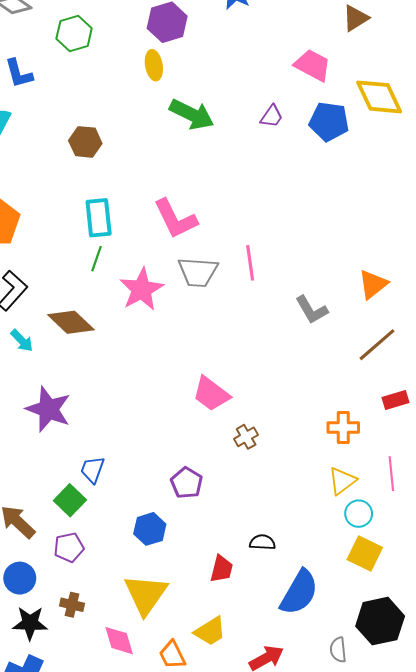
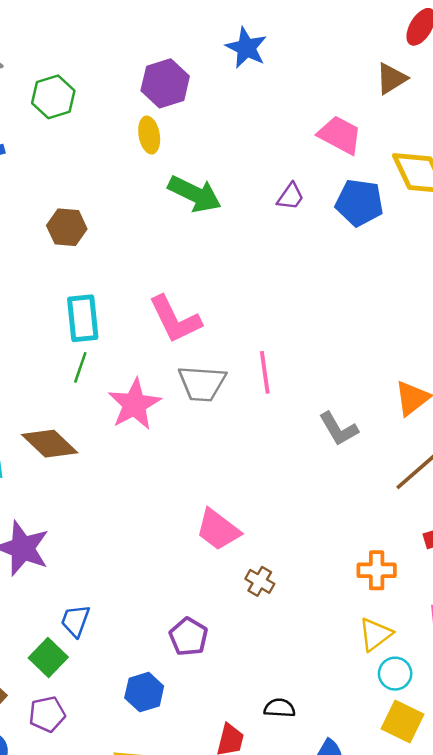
brown cross: (246, 437) -> (260, 581), turned -30

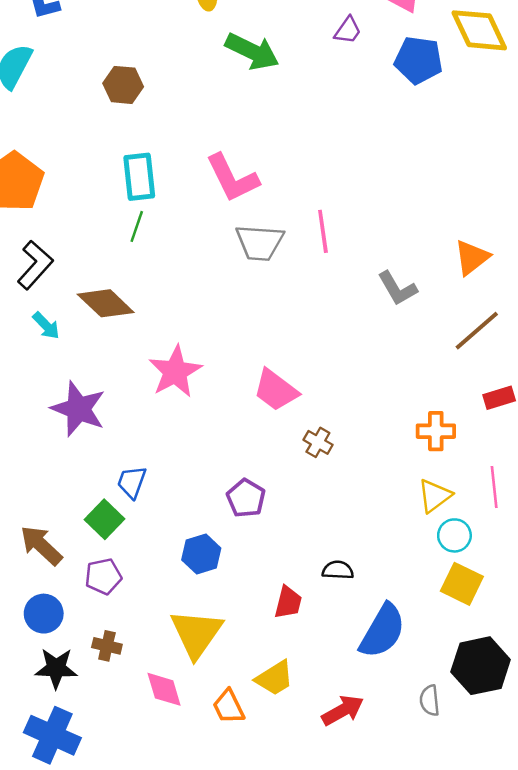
purple trapezoid: (291, 196) -> (348, 30), moved
pink star: (134, 404) -> (175, 372), moved

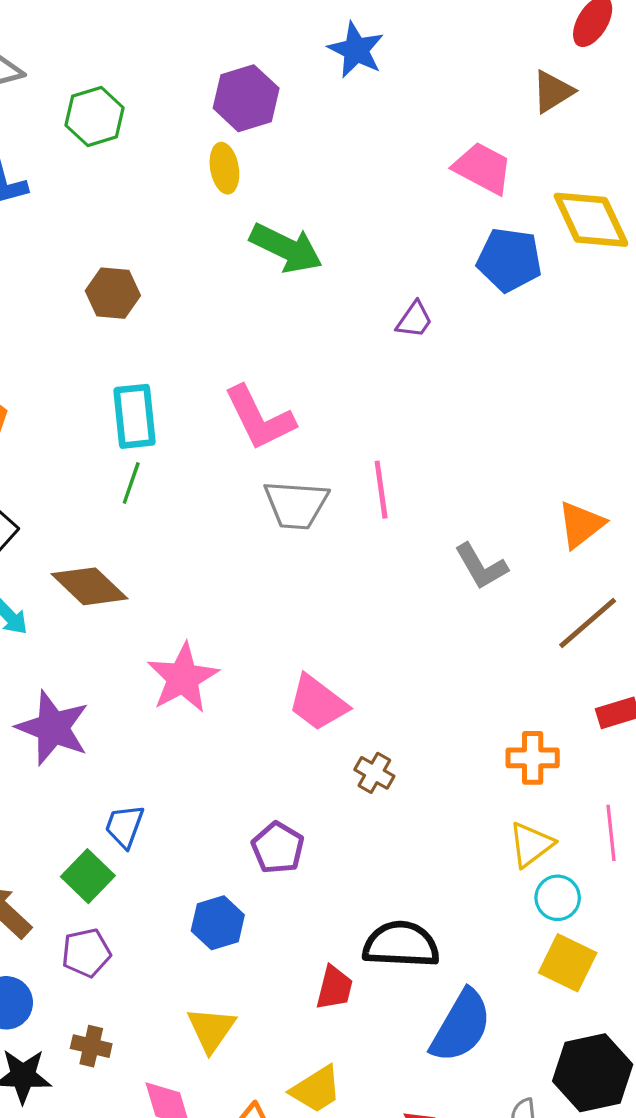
purple trapezoid: (348, 30) -> (414, 320), moved
black semicircle: (338, 570) -> (401, 944), size x1.8
yellow triangle: (196, 633) -> (211, 1029), size x0.7

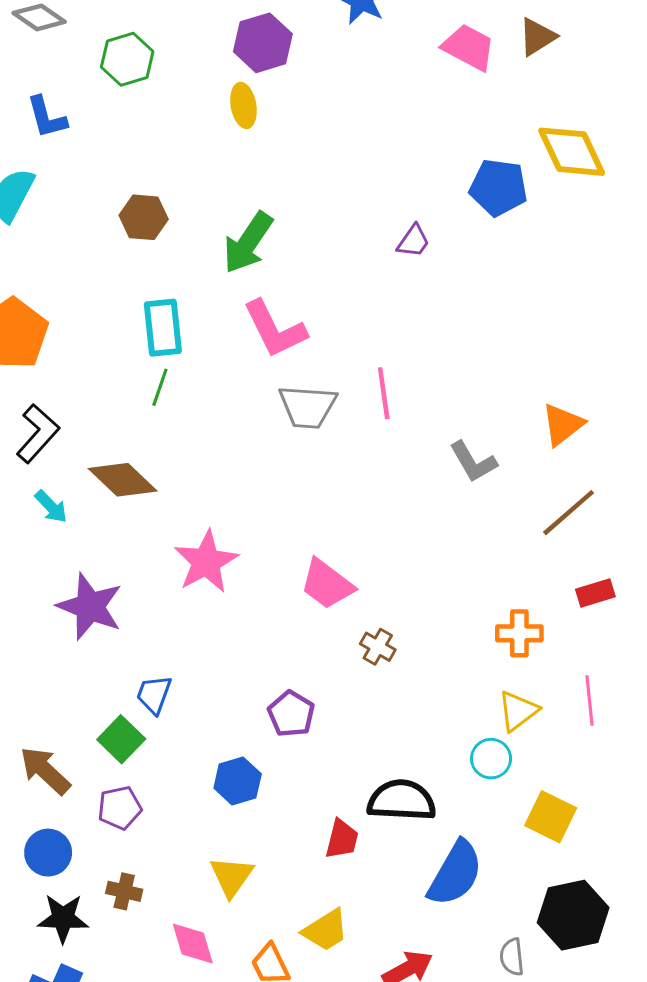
pink trapezoid: (483, 168) -> (469, 47), moved
green arrow: (286, 248) -> (248, 243), moved, turned 98
cyan circle: (558, 898) -> (491, 759), moved

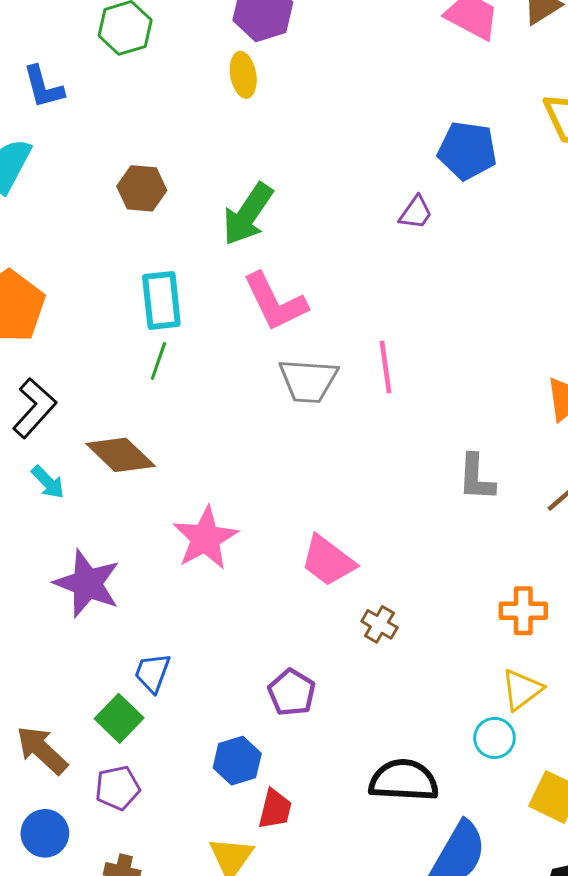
blue pentagon: (498, 187) -> (467, 151), moved
gray L-shape: (473, 462) -> (476, 478), moved, turned 33
red trapezoid: (342, 839) -> (275, 809), moved

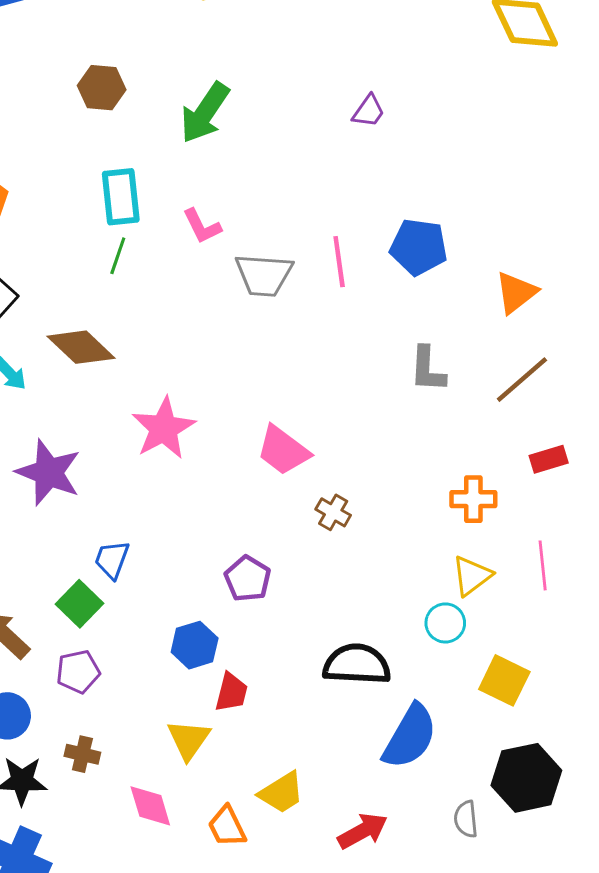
blue pentagon: (467, 151) -> (419, 247), moved
pink L-shape: (275, 302) -> (202, 226), moved, size x0.6

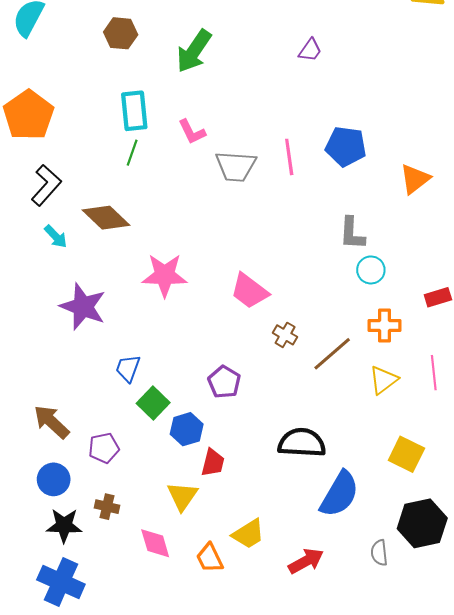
brown line: (522, 380) -> (332, 354), moved
pink star: (164, 428) -> (165, 275), turned 30
green square: (80, 604) -> (153, 403), moved
cyan circle: (445, 623) -> (371, 270), moved

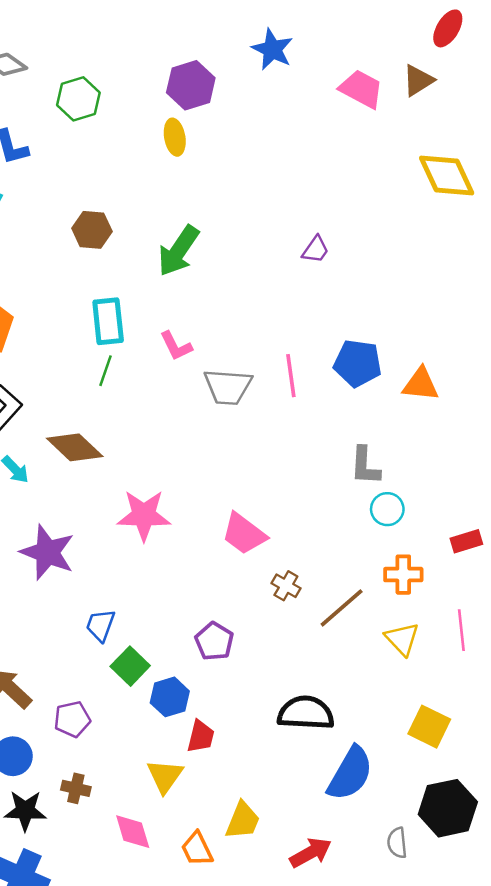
orange triangle: (415, 179) -> (421, 384), moved, turned 44
yellow triangle: (383, 380) -> (402, 639), turned -36
yellow trapezoid: (248, 534) -> (243, 821), turned -36

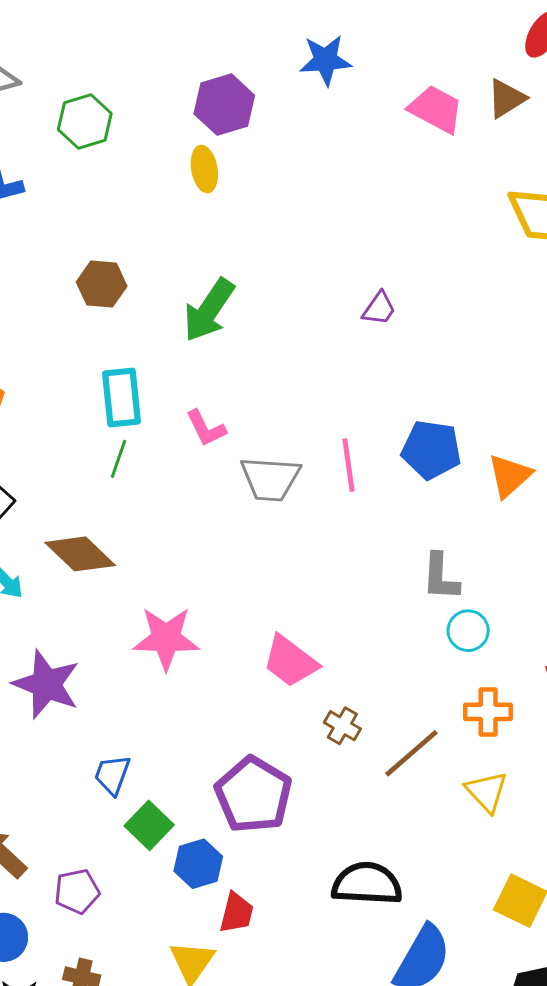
blue star: (272, 49) -> (326, 60), turned -30
orange triangle: (421, 384) -> (510, 476), turned -48
purple pentagon: (214, 641) -> (253, 795), size x1.6

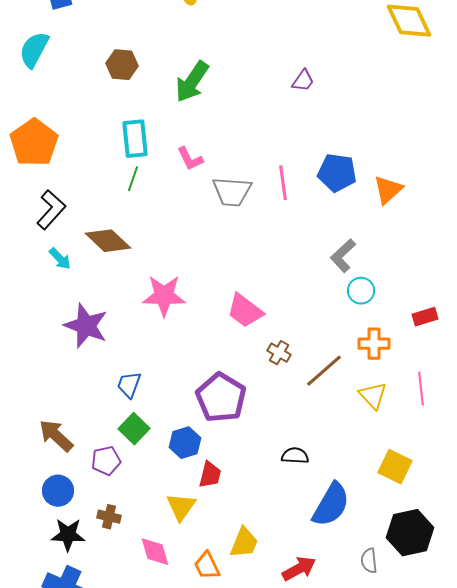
gray L-shape: (441, 577) -> (343, 256), turned 44
green square: (149, 825) -> (134, 429), moved
black semicircle: (367, 884) -> (295, 456), size x0.6

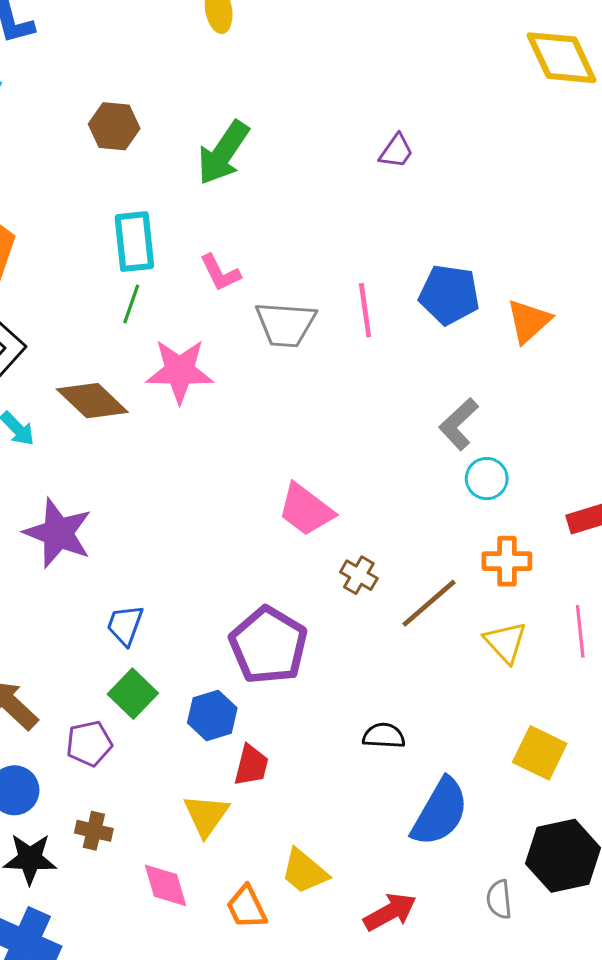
pink star: (164, 296) -> (180, 371), moved
yellow trapezoid: (244, 543) -> (304, 871), turned 108

